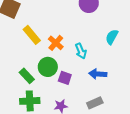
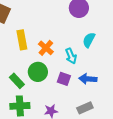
yellow rectangle: (32, 35) -> (22, 40), turned 30
cyan semicircle: (112, 37) -> (89, 40), moved
purple square: (65, 78) -> (64, 79), moved

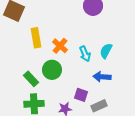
cyan semicircle: (89, 40) -> (106, 51), moved
purple square: (64, 79) -> (81, 95), moved

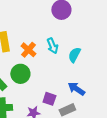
cyan arrow: (85, 54) -> (52, 46), moved
blue arrow: (102, 77) -> (76, 89), moved, turned 30

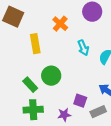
orange cross: (28, 50) -> (60, 24), moved

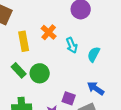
orange cross: (60, 24) -> (49, 32), moved
green rectangle: (30, 85) -> (19, 70), moved

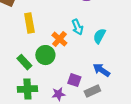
orange cross: (49, 32) -> (59, 39), moved
green rectangle: (19, 70) -> (24, 62), moved

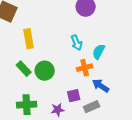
orange cross: (59, 39) -> (85, 68), moved, turned 35
green rectangle: (24, 62) -> (24, 69), moved
purple square: (74, 80) -> (74, 96), turned -32

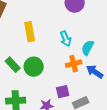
yellow rectangle: (29, 39) -> (30, 32), moved
blue arrow: (101, 86) -> (95, 72), moved

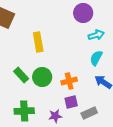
cyan arrow: (66, 39) -> (96, 35), moved, turned -84
orange cross: (74, 64) -> (69, 81), moved

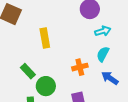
green circle: (42, 77) -> (46, 86), moved
orange cross: (69, 81) -> (80, 67), moved

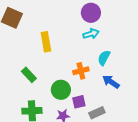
cyan arrow: (103, 31) -> (91, 34), moved
green circle: (46, 86) -> (61, 90), moved

